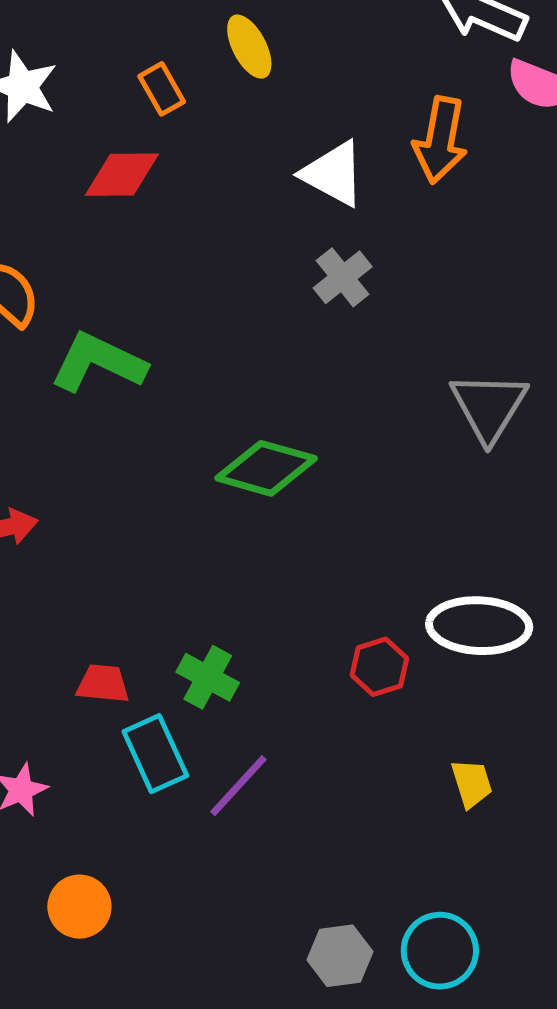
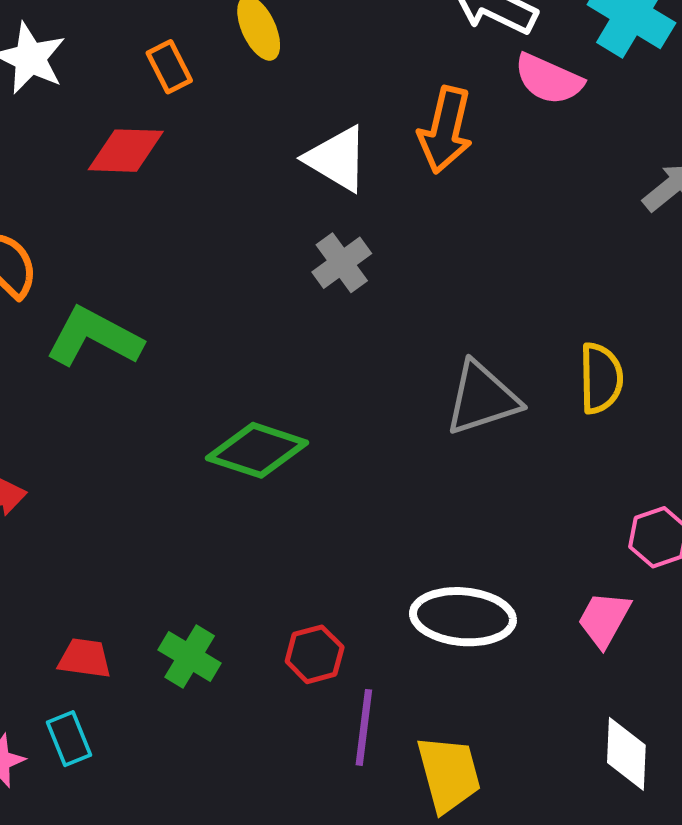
gray triangle: (489, 407) -> (482, 398), turned 38
red hexagon: (379, 667) -> (315, 654), moved
cyan rectangle: (155, 754) -> (69, 739), moved, size x0.7
yellow trapezoid: (472, 783) -> (449, 774), size x1.6
purple line: (238, 786) -> (364, 727), moved, turned -38

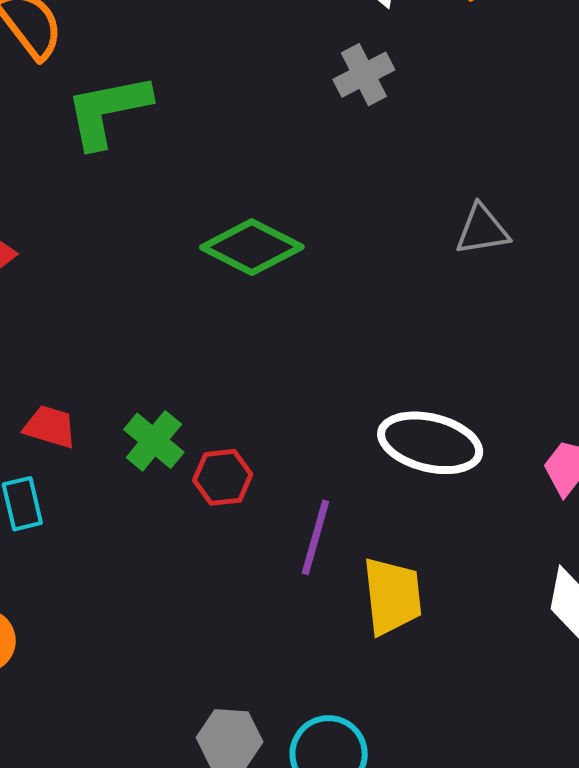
green L-shape: (94, 337) -> (108, 111), turned -48
gray triangle: (482, 398) -> (482, 230), size x0.7
red hexagon: (315, 654) -> (223, 477), moved

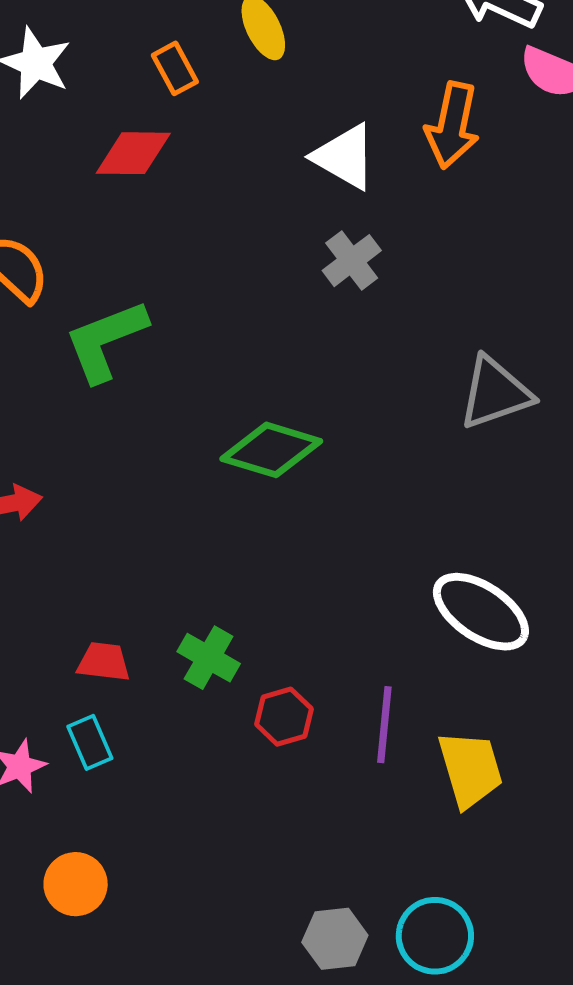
gray triangle: (482, 230) -> (495, 393), size x1.4
white ellipse: (430, 443) -> (481, 612), turned 30
red hexagon: (223, 477) -> (284, 717), moved

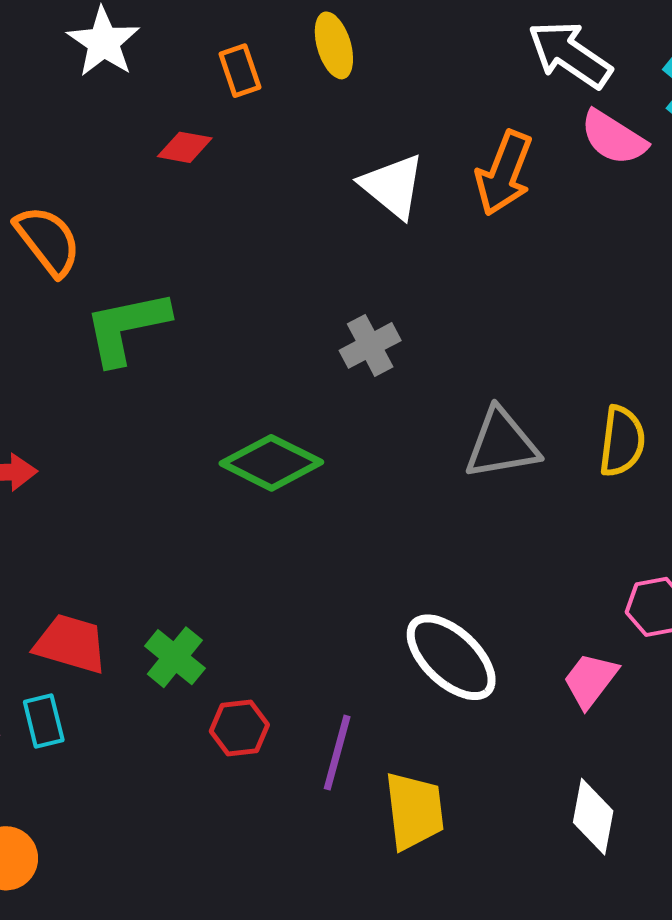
red diamond: (133, 153) -> (185, 147), size x0.7
gray cross: (352, 261) -> (370, 345), moved
red trapezoid: (104, 662) -> (71, 644), size x1.4

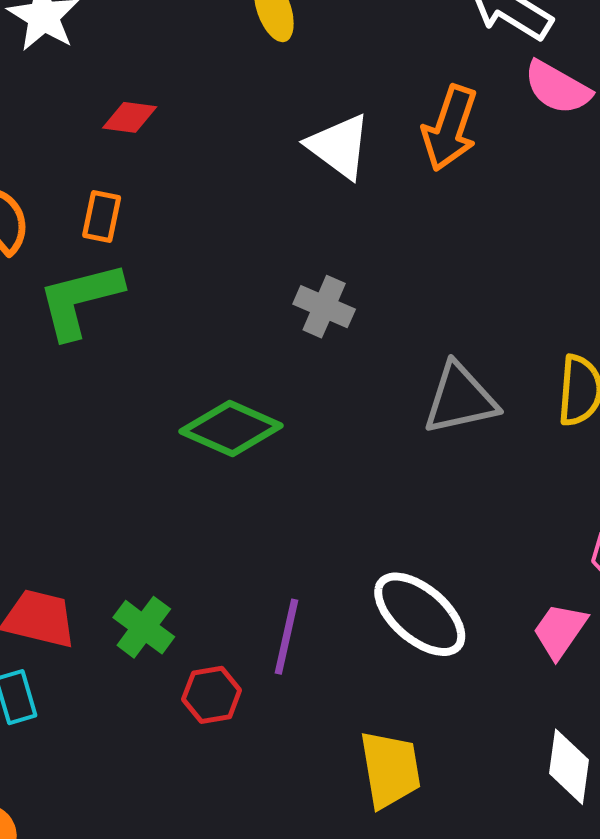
orange rectangle: (240, 71) -> (102, 216), moved, turned 33
gray cross: (370, 345) -> (324, 307), turned -36
purple line: (337, 753) -> (287, 637), moved

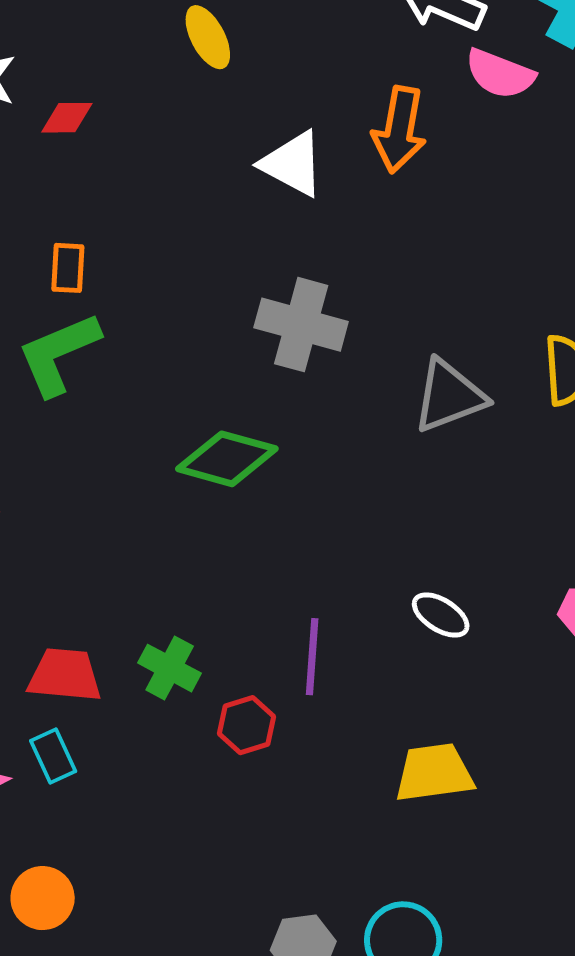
red diamond: (130, 117) -> (67, 118), moved
gray cross: (324, 307) -> (301, 325), size x1.5
white ellipse: (420, 614) -> (441, 615), size x0.6
yellow trapezoid: (390, 769) -> (434, 773), turned -80

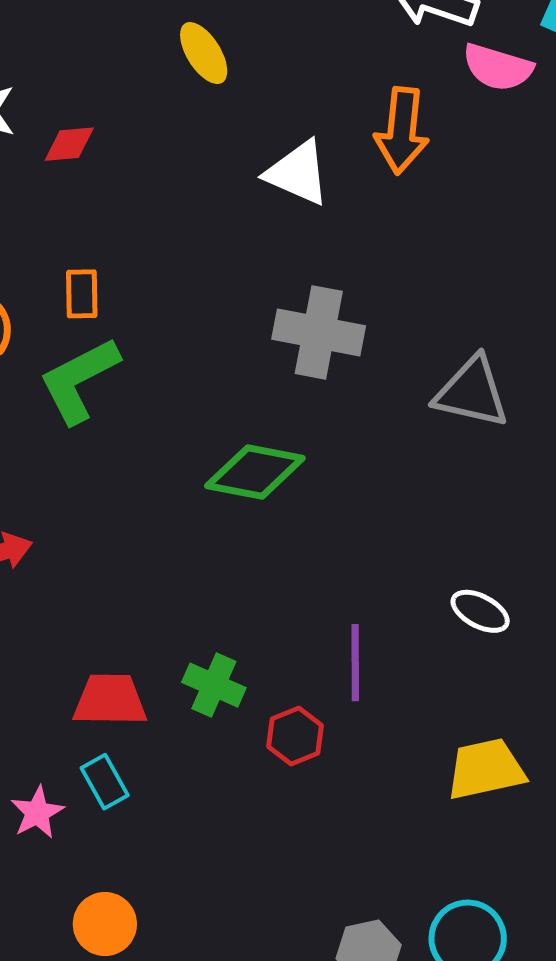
gray triangle: (449, 396) -> (472, 392), turned 38

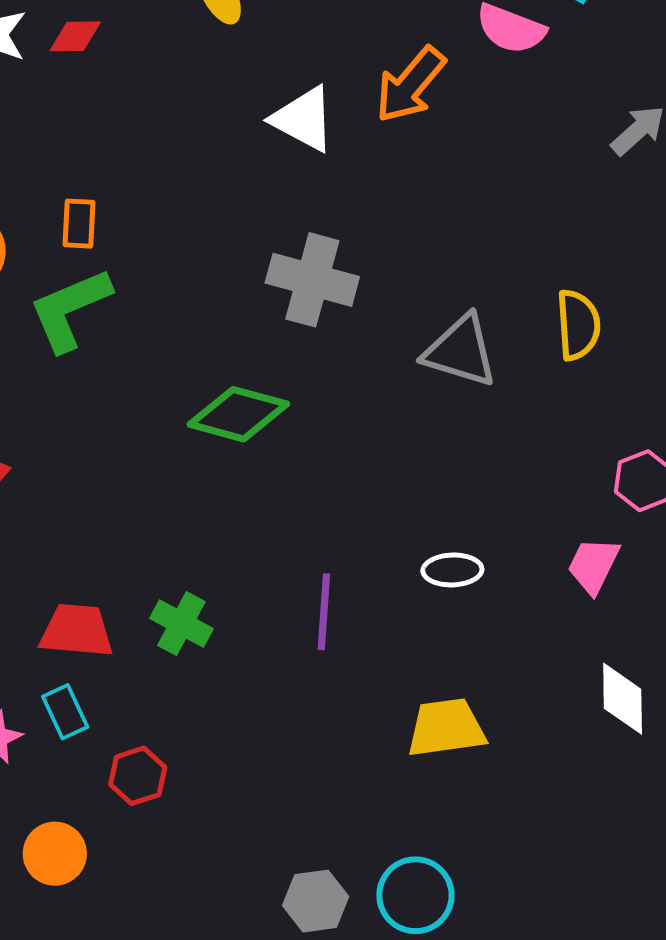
orange arrow: (402, 131) -> (410, 85), turned 30
red diamond: (69, 144) -> (75, 36), moved
white ellipse: (480, 611) -> (452, 570), turned -34
red hexagon: (295, 736) -> (138, 776), moved

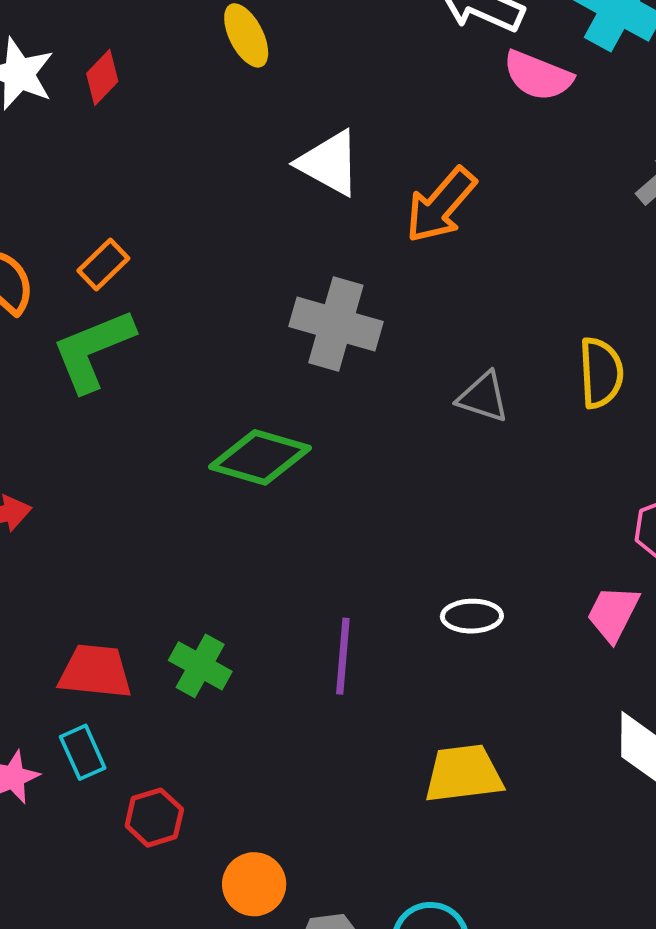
red diamond: (75, 36) -> (102, 77), turned -46
orange arrow: (410, 85) -> (441, 205), moved
orange rectangle: (79, 224) -> (103, 264), turned 42
gray triangle: (461, 351) -> (483, 397), size x0.7
orange circle: (55, 854) -> (254, 884), moved

